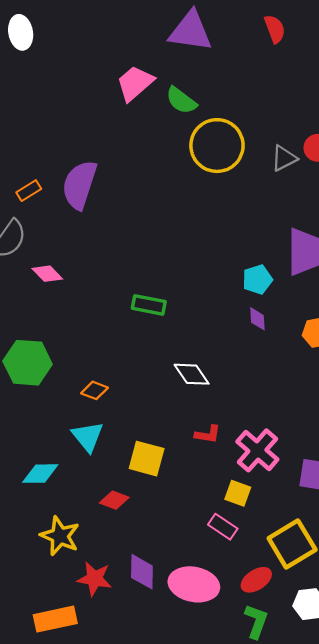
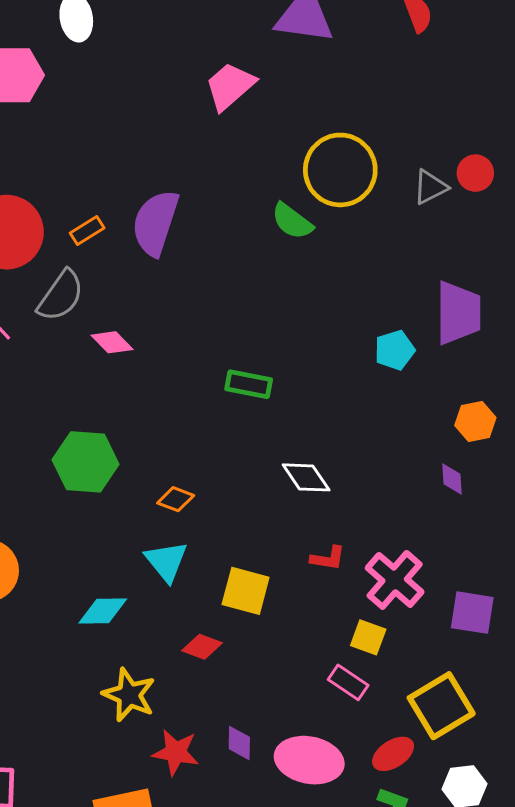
green semicircle: (181, 100) -> (292, 221), moved
purple diamond: (257, 319) -> (452, 479), moved
purple diamond: (142, 572) -> (239, 743), size x0.7

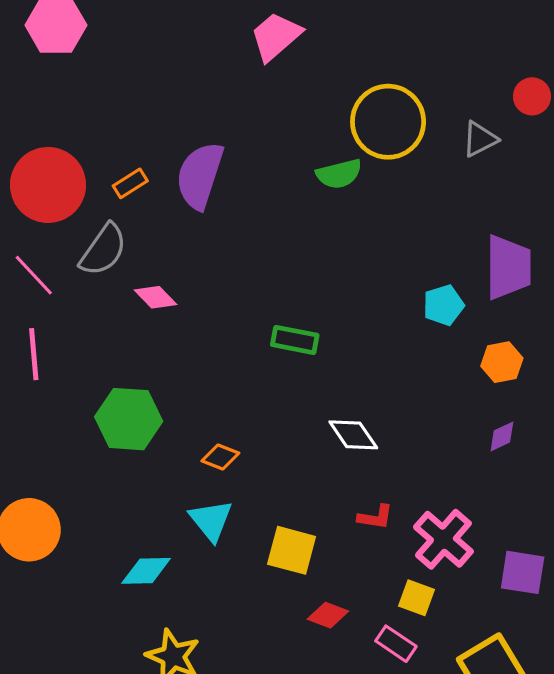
red circle: (475, 173) -> (532, 96), moved
green semicircle: (292, 221) -> (339, 174), turned -51
orange hexagon: (475, 422) -> (502, 362), moved
purple diamond: (452, 479) -> (502, 436), turned 68
red diamond: (202, 647) -> (328, 615), moved

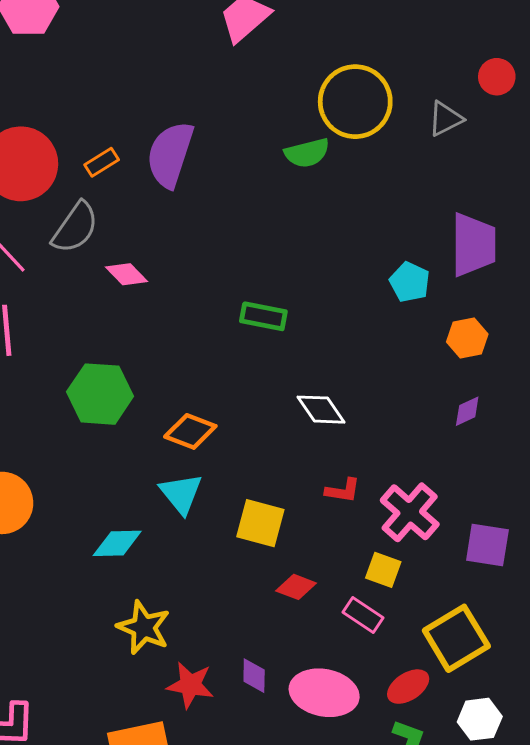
cyan pentagon: (443, 305) -> (410, 282), turned -30
orange diamond: (220, 457) -> (190, 431), size x1.4

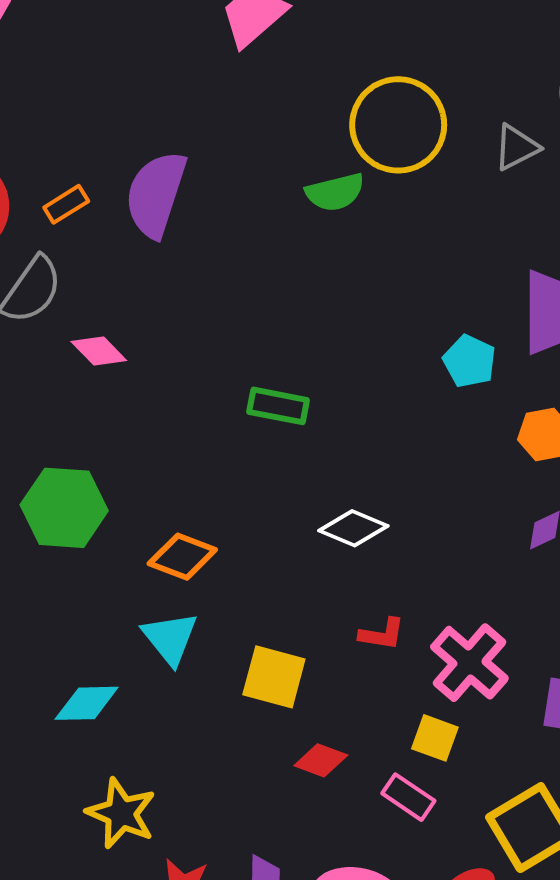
white diamond: (321, 410) -> (353, 528), turned -33

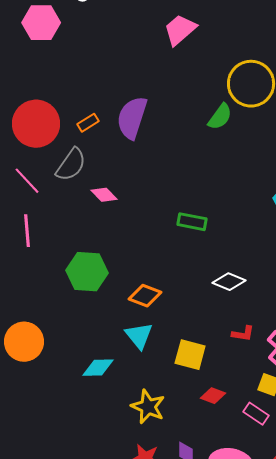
green semicircle: (335, 192) -> (220, 117), turned -40
yellow star: (121, 813) -> (148, 407), moved

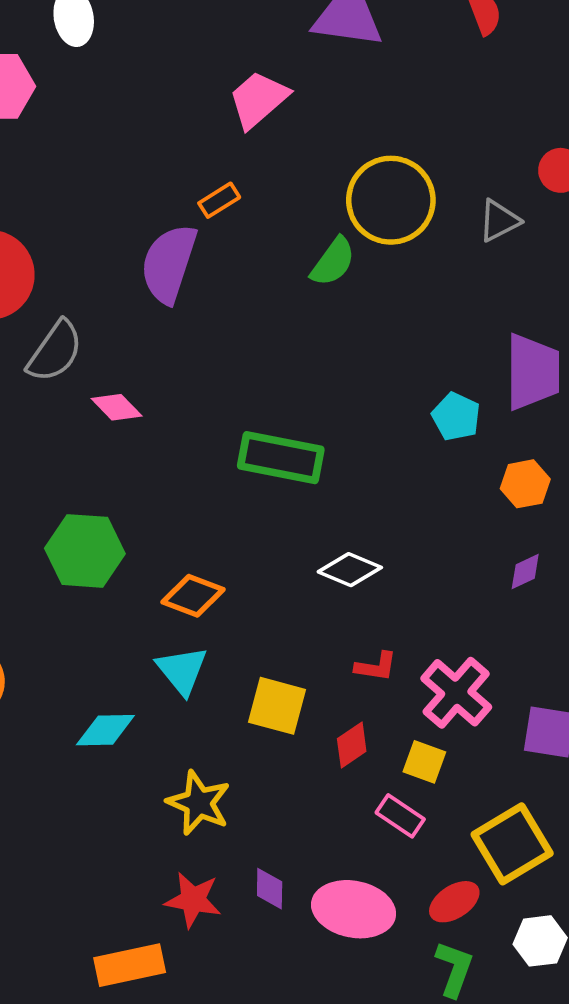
orange rectangle: (88, 123) -> (219, 200), moved
green rectangle: (192, 222) -> (281, 458), size x1.5
red diamond: (213, 396) -> (352, 745), moved, turned -55

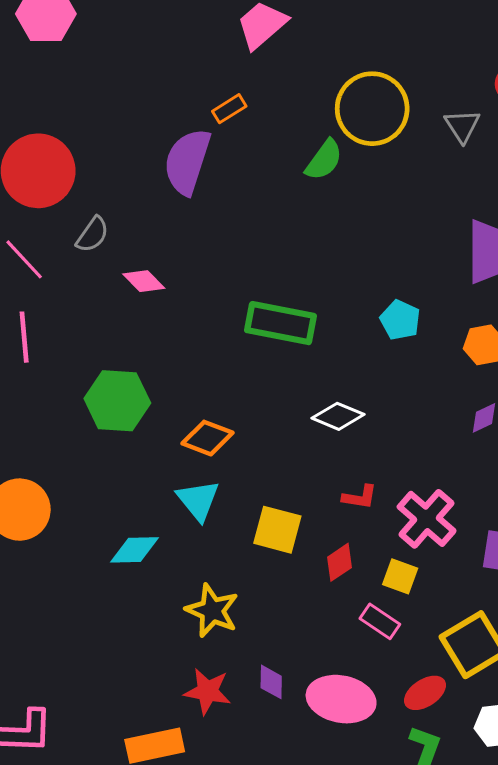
gray triangle: (499, 221) -> (462, 126), turned -36
gray semicircle: (55, 351) -> (92, 235), size x0.7
cyan pentagon: (456, 417) -> (400, 320), moved

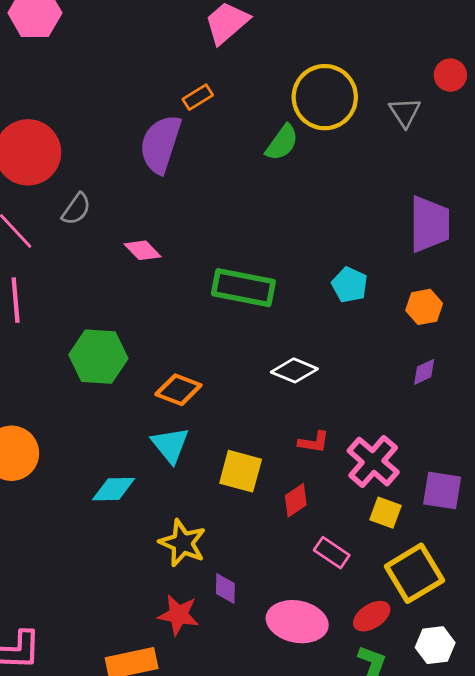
pink diamond: (144, 281) -> (143, 250), moved
yellow square: (400, 576) -> (385, 513), moved
purple diamond: (271, 682) -> (225, 589), moved

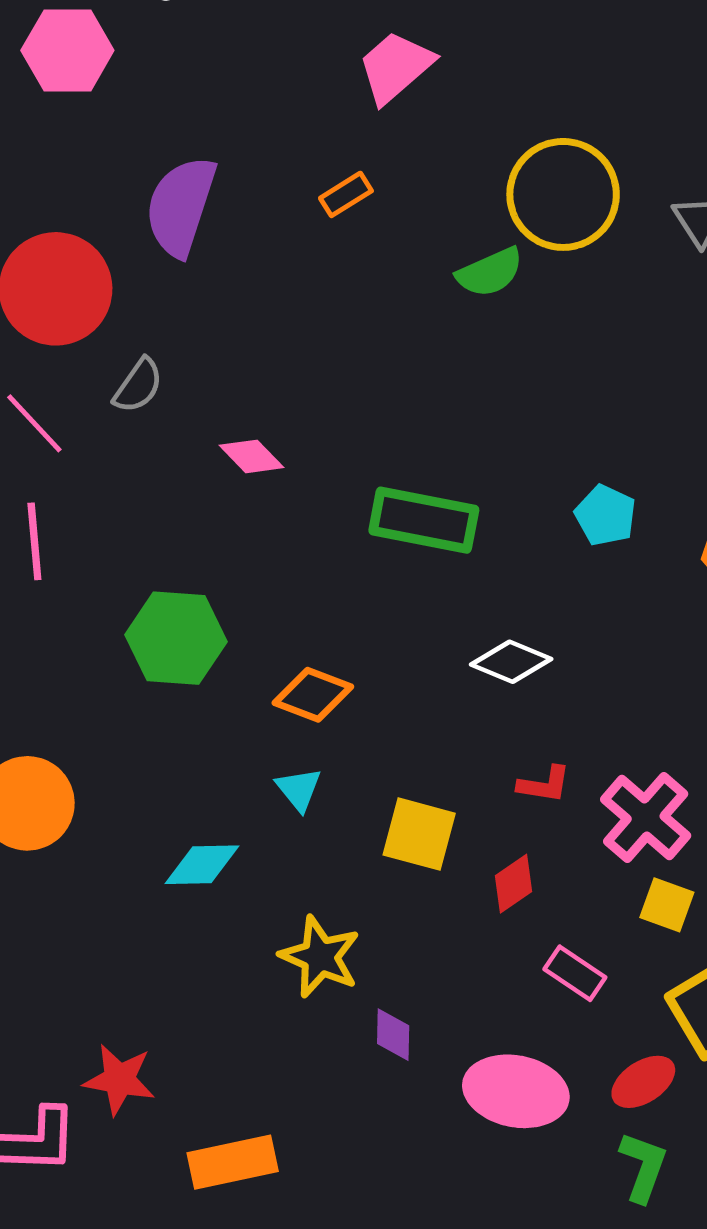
green semicircle: (282, 143) -> (490, 272), turned 30
purple semicircle: (161, 144) -> (181, 206), moved
cyan triangle: (170, 445) -> (299, 789), size x0.7
red star: (178, 615) -> (119, 1079), moved

